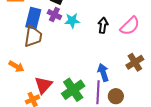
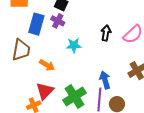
cyan star: (72, 21) -> (74, 45), moved
brown trapezoid: (33, 36) -> (21, 50), moved
orange arrow: (16, 66) -> (47, 65), moved

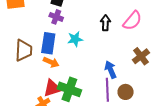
blue rectangle: (36, 24) -> (48, 43), moved
red triangle: (45, 91) -> (52, 88), turned 36
green cross: (74, 97) -> (69, 89), moved, turned -30

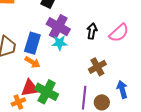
purple cross: (56, 17) -> (58, 27), moved, size x1.6
brown cross: (141, 56) -> (97, 67), moved
blue arrow: (111, 70) -> (122, 89), moved

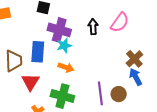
orange arrow: (32, 62) -> (66, 67), moved
brown cross: (97, 67) -> (134, 59), moved
red triangle: (30, 88) -> (30, 82), moved, turned -36

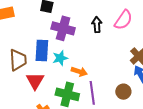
cyan star: (64, 45) -> (60, 58), moved
orange arrow: (66, 67) -> (79, 72), moved
purple line: (100, 93) -> (92, 93), moved

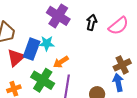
blue rectangle: (42, 51) -> (32, 49), moved
orange arrow: (79, 72) -> (61, 62), turned 112

